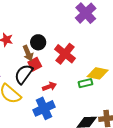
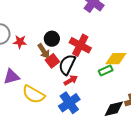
black semicircle: (24, 74) -> (67, 65), moved

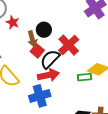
red square: (52, 61) -> (37, 51), turned -32
red arrow: (71, 80) -> (48, 75), size x1.5

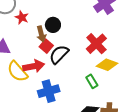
red cross: (69, 45) -> (96, 44), moved
red arrow: (48, 75) -> (34, 66), moved
green rectangle: (85, 77) -> (92, 81), moved, turned 64

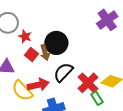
black circle: (53, 25) -> (56, 43), size x1.5
red cross: (96, 44) -> (88, 83), moved
red square: (46, 46) -> (31, 55), moved

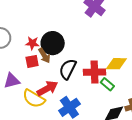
red star: (25, 36) -> (32, 43), moved
red square: (31, 55) -> (32, 61), turned -32
red cross: (88, 83) -> (94, 72), turned -30

